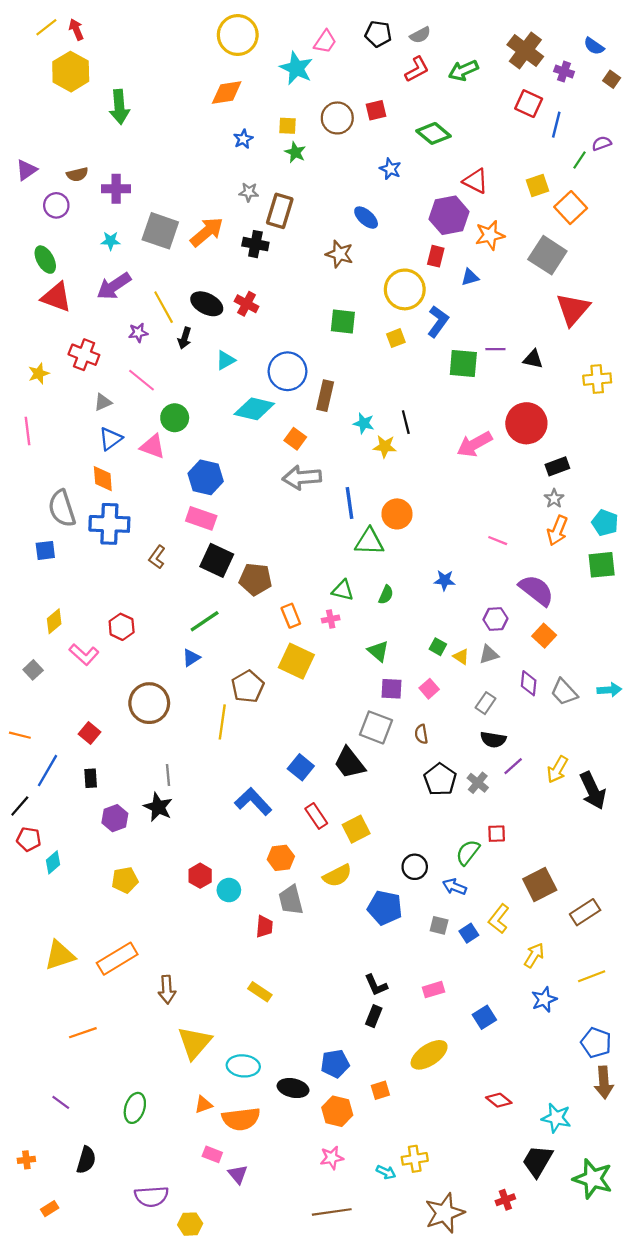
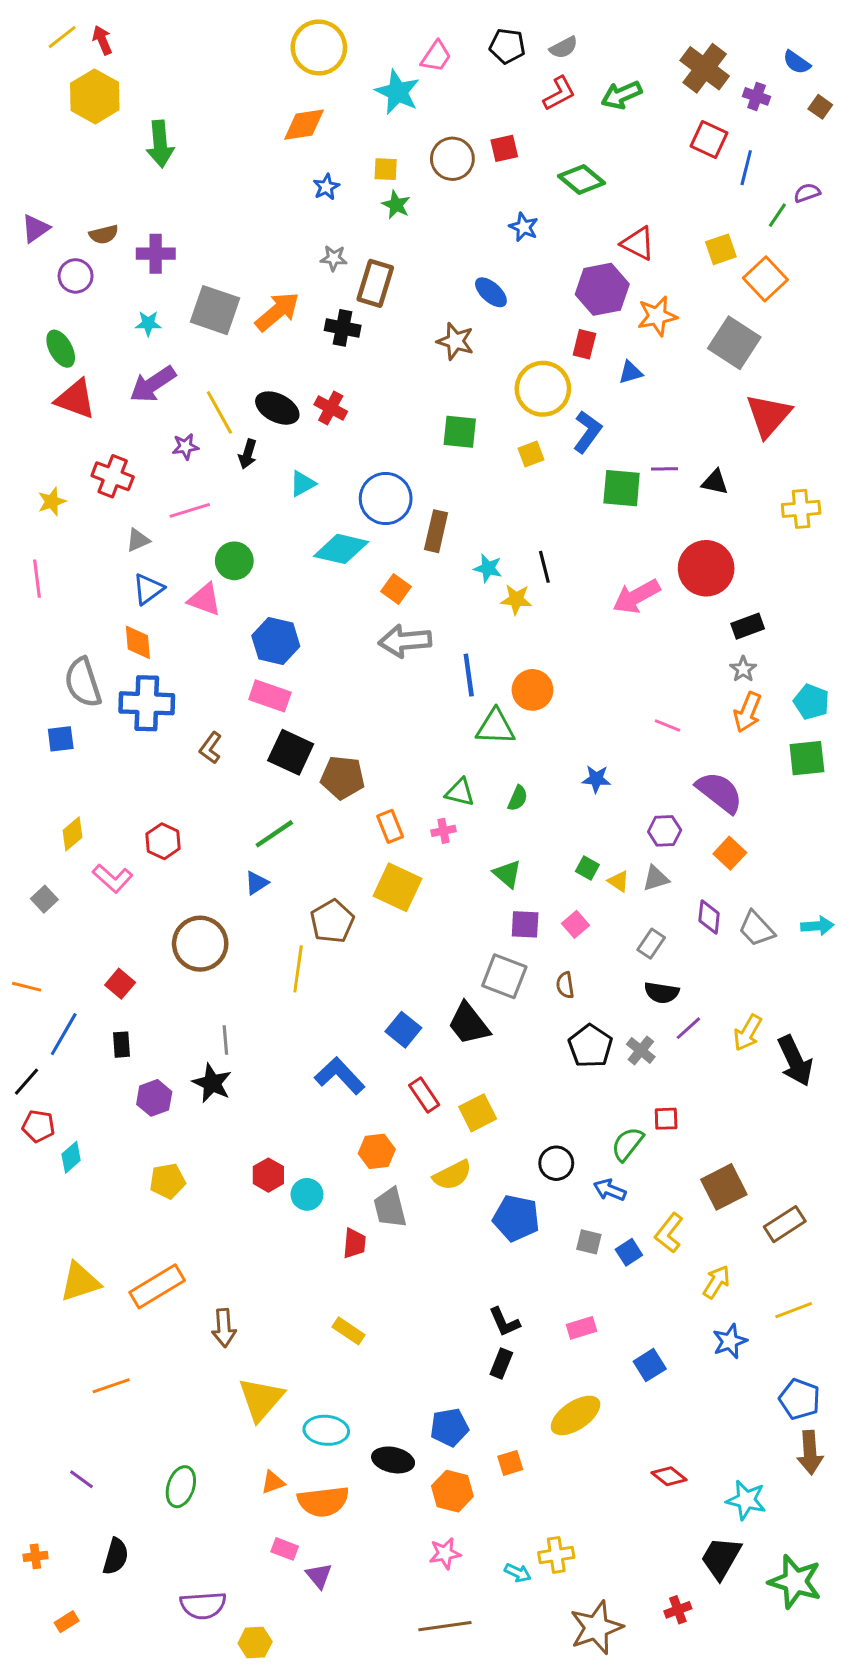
pink line: (141, 380) -> (190, 510), turned -56

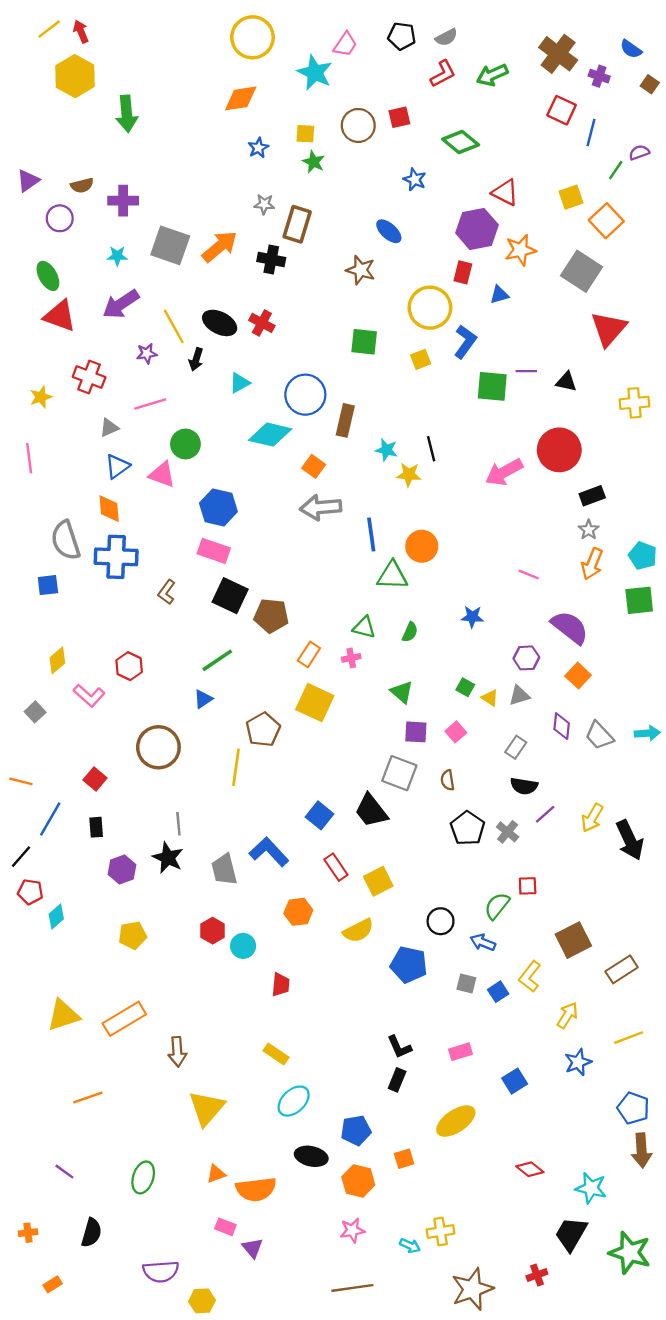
orange rectangle: (390, 826) -> (309, 654), turned 55
gray trapezoid: (390, 1208) -> (224, 869), moved
cyan ellipse: (326, 1430) -> (294, 1101), moved, turned -48

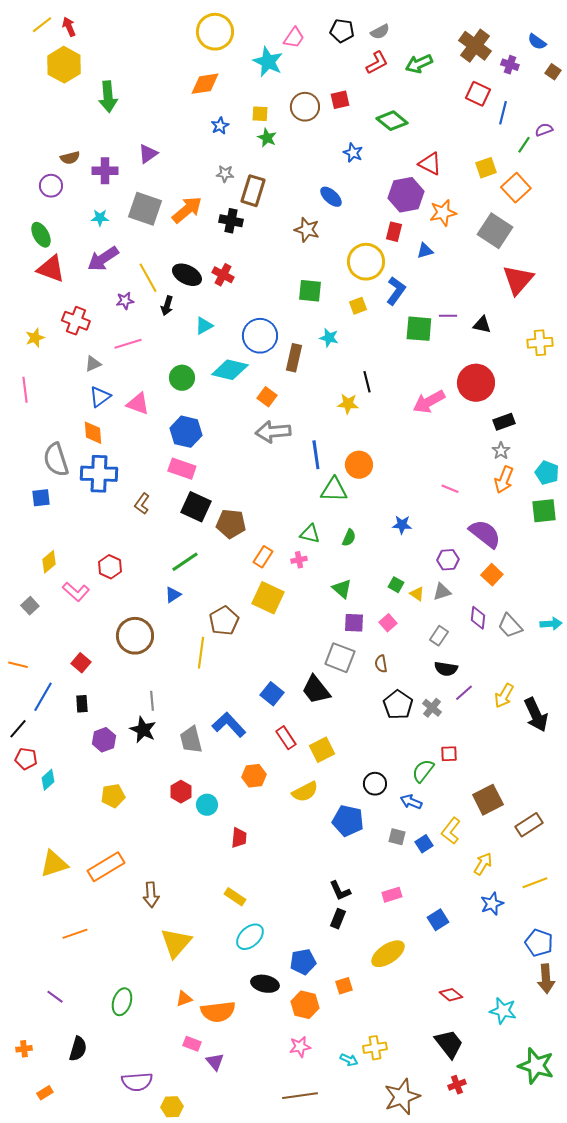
purple triangle: (28, 181) -> (148, 154), moved
green circle: (185, 444) -> (182, 378), moved
cyan star: (386, 450) -> (329, 338), moved
black trapezoid: (571, 1234) -> (449, 1044), moved, turned 112

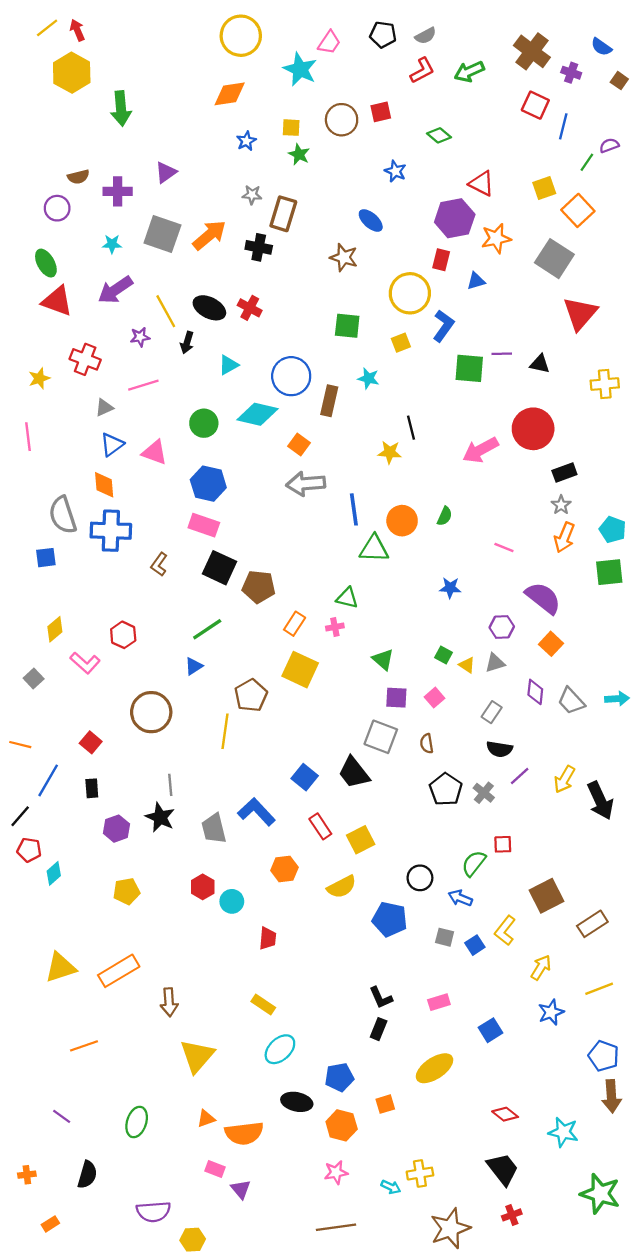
green diamond: (392, 121) -> (439, 135), size x0.7
green semicircle: (349, 538) -> (445, 516), moved

